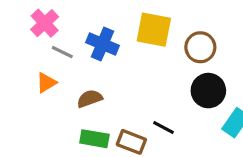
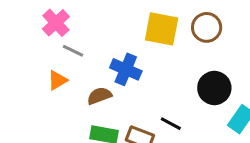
blue cross: (102, 44) -> (126, 69), moved
brown circle: (200, 47) -> (207, 27), moved

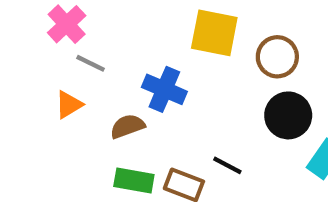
brown circle: (207, 27) -> (277, 57), moved

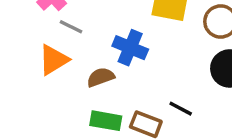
orange triangle: (69, 105) -> (54, 60), size x1.4

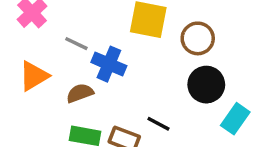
gray line: (71, 27) -> (76, 44), moved

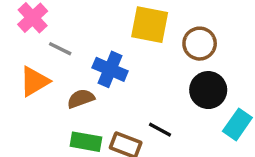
gray line: (76, 44) -> (60, 49), moved

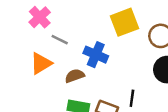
yellow square: (150, 25) -> (124, 22), turned -32
black line: (160, 130) -> (132, 98), turned 70

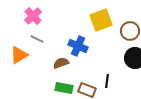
gray line: (60, 40) -> (37, 39), moved
orange triangle: (41, 63) -> (19, 55), moved

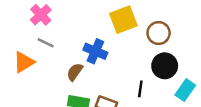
brown semicircle: (61, 63) -> (75, 72), turned -35
black line: (107, 81) -> (140, 89), moved

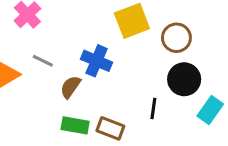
gray line: (46, 43) -> (43, 61), moved

